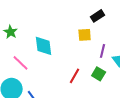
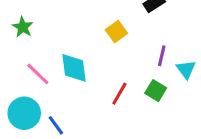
yellow square: (85, 35) -> (116, 32), moved, turned -32
cyan diamond: (44, 46) -> (74, 68), moved

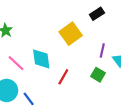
yellow square: (116, 32) -> (71, 34), size x1.5
red line: (119, 94) -> (63, 77), moved

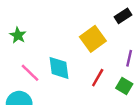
red line: (63, 77) -> (98, 78), moved

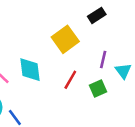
green square: (124, 86) -> (98, 88), turned 35

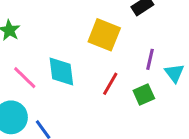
yellow square: (65, 39) -> (104, 35), turned -32

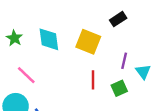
cyan diamond: (61, 72) -> (49, 39), moved
red line: (110, 84) -> (93, 80), turned -30

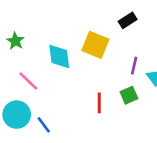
cyan diamond: (49, 39) -> (59, 56), moved
red line: (93, 80) -> (99, 103), moved

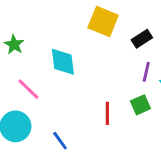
black rectangle: (128, 20) -> (142, 39), moved
yellow square: (95, 45) -> (103, 22), moved
blue line: (44, 125) -> (60, 141), moved

